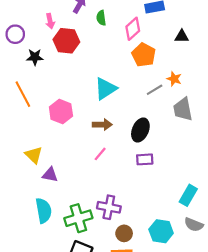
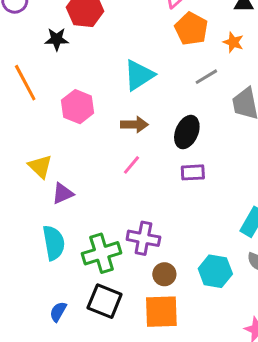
black star: (35, 57) -> (57, 39), moved
orange star: (174, 79) -> (233, 42), moved
purple triangle: (50, 175) -> (63, 193), turned -35

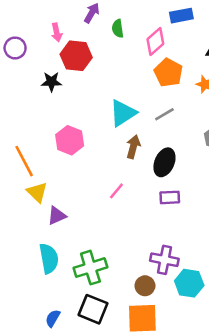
gray line: (206, 77) -> (164, 114), moved
orange line: (25, 83) -> (24, 161), moved
brown arrow: (134, 125) -> (133, 147), moved, turned -75
purple cross: (143, 238) -> (164, 260), moved

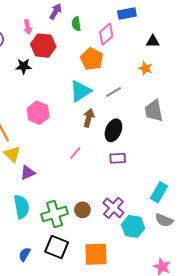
orange pentagon: (168, 73) -> (92, 59), moved
purple cross: (164, 260) -> (113, 208), turned 30
brown circle: (145, 286) -> (82, 210), moved

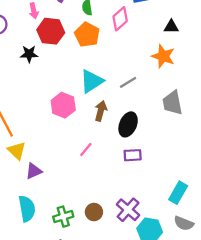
orange pentagon: (92, 59) -> (87, 35), moved
orange star: (145, 68) -> (163, 56), size x1.5
pink hexagon: (38, 113) -> (63, 105), moved
green cross: (55, 214) -> (63, 217), size x0.7

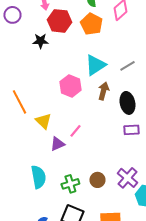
black ellipse: (128, 124) -> (127, 103), turned -35
pink line: (86, 149) -> (75, 131), moved
yellow triangle: (17, 151) -> (43, 121), moved
purple triangle: (34, 171) -> (57, 144), moved

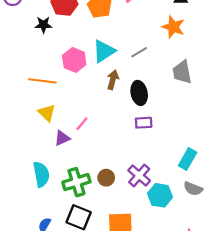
pink hexagon: (70, 86) -> (74, 60), moved
orange line: (19, 102) -> (42, 81), moved, turned -55
green cross: (70, 184) -> (76, 182), size x1.4

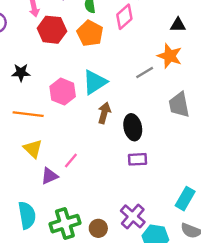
black star: (43, 25) -> (21, 73), moved
gray line: (139, 52) -> (145, 73), moved
brown circle: (106, 178) -> (98, 228), moved

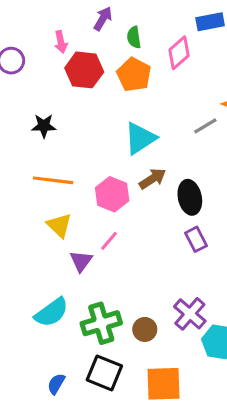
pink hexagon: (63, 92) -> (112, 194), moved
brown arrow: (104, 113) -> (153, 179), turned 42
purple rectangle: (138, 159) -> (196, 239), turned 66
purple triangle: (50, 176) -> (81, 261), turned -30
cyan semicircle: (27, 215) -> (52, 312), turned 64

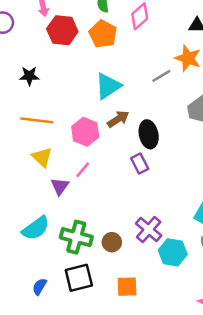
purple rectangle: (196, 239) -> (140, 164), moved
green cross: (101, 323) -> (76, 237), turned 32
black square: (104, 373) -> (79, 278), turned -36
orange square: (163, 384) -> (127, 287), size x0.7

